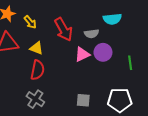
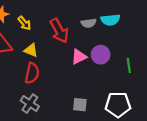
gray semicircle: (92, 34) -> (89, 23), moved

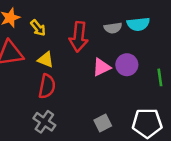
red arrow: (59, 31) -> (79, 37), turned 35
gray square: (80, 105) -> (103, 123), turned -32

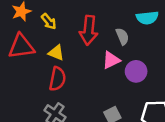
gray semicircle: (113, 28) -> (122, 36), moved, turned -105
purple circle: (127, 65) -> (136, 71), moved

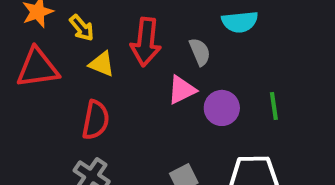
yellow triangle: (56, 53) -> (102, 64), moved

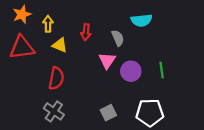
yellow arrow: (82, 28) -> (48, 24), turned -140
red arrow: (146, 42) -> (86, 32), size x0.6
pink triangle: (182, 90) -> (107, 61), turned -30

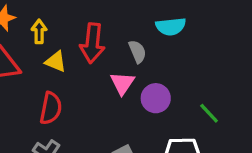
red arrow: (86, 32) -> (92, 43), size x1.6
green line: (162, 70) -> (209, 113), moved, turned -35

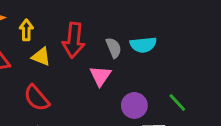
cyan semicircle: (171, 27) -> (143, 45), moved
purple circle: (156, 98) -> (134, 105), moved
red semicircle: (51, 108) -> (37, 98), turned 128

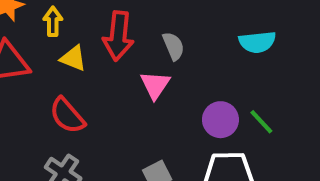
cyan semicircle: (143, 45) -> (257, 42), moved
purple circle: (134, 105) -> (220, 120), moved

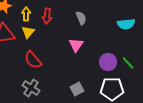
red arrow: (118, 36) -> (47, 16), moved, size x0.7
gray semicircle: (173, 46) -> (81, 18), moved
yellow triangle: (73, 58) -> (28, 32), moved, turned 48

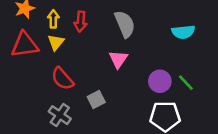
gray semicircle: (81, 18) -> (125, 24), size x1.5
gray square: (77, 89) -> (96, 99), moved

